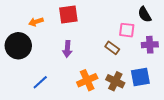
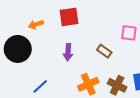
brown rectangle: (112, 48) -> (104, 51), moved

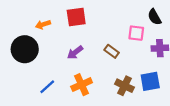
purple arrow: (68, 52) -> (75, 52), turned 49
orange cross: (88, 84) -> (82, 85), moved

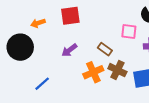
orange cross: (82, 85) -> (93, 72), moved
brown cross: (124, 86) -> (117, 70), moved

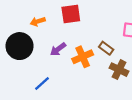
purple arrow: (69, 50) -> (58, 49), moved
orange cross: (93, 72) -> (83, 57), moved

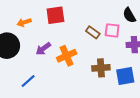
brown rectangle: (106, 48) -> (93, 32), moved
brown cross: (119, 70) -> (101, 68), turned -30

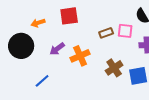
brown rectangle: (93, 32) -> (106, 33), turned -56
brown cross: (101, 68) -> (114, 68), turned -30

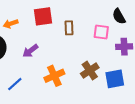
brown rectangle: (106, 33) -> (69, 28), moved, turned -72
orange cross: (80, 56) -> (54, 76), moved

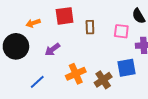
brown cross: (90, 71) -> (103, 80), moved
blue square: (115, 79) -> (126, 68), moved

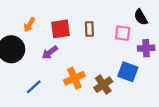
red square: (65, 16) -> (60, 29), moved
orange arrow: (33, 23) -> (29, 25), turned -40
blue square: (126, 68) -> (128, 72), turned 30

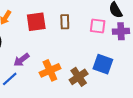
purple cross: (146, 48) -> (121, 31), moved
purple arrow: (50, 52) -> (21, 60), moved

